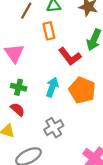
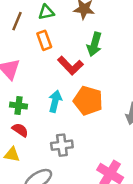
gray cross: (54, 128) -> (62, 145), turned 30

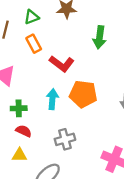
green arrow: (94, 44) -> (100, 37), moved

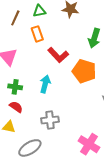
orange pentagon: (83, 94) -> (84, 71), moved

